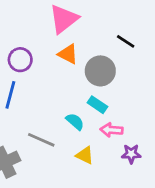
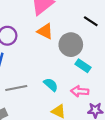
cyan rectangle: (97, 105) -> (83, 66), moved
gray line: (41, 140) -> (16, 88), moved, turned -35

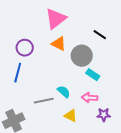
gray line: (16, 88) -> (44, 101), moved

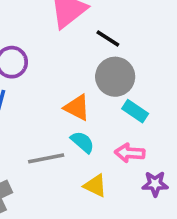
black line: (100, 35) -> (108, 39), moved
orange triangle: (59, 44) -> (77, 108), moved

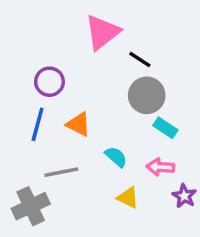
orange triangle: (77, 108) -> (78, 124), moved
gray line: (46, 158) -> (61, 172), moved
purple star: (155, 184) -> (184, 196), turned 30

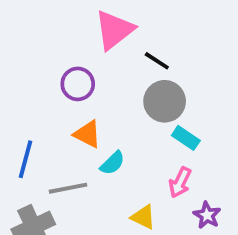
purple circle: (49, 82) -> (78, 84), moved
blue line: (38, 124) -> (26, 159), moved
cyan semicircle: (116, 157) -> (112, 163), moved, turned 95
pink arrow: (160, 167) -> (180, 182), turned -68

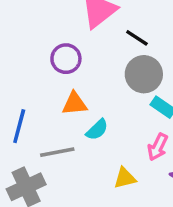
orange triangle: (87, 134) -> (75, 104), turned -32
yellow triangle: (143, 217) -> (125, 178), turned -40

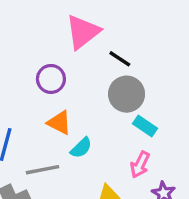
orange triangle: (75, 104) -> (59, 123), turned 32

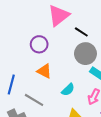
cyan semicircle: (81, 148) -> (68, 90), moved
gray line: (43, 170) -> (34, 100), turned 42

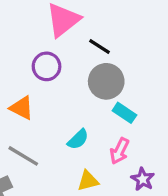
purple circle: (39, 44) -> (47, 66), moved
orange triangle: (44, 71) -> (22, 108), moved

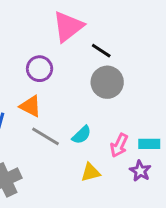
purple circle: (47, 66) -> (40, 69), moved
cyan rectangle: (124, 113) -> (149, 144), moved, turned -35
gray line: (23, 156) -> (46, 136), moved

